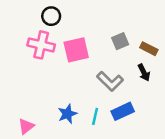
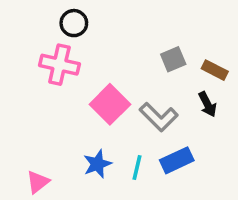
pink square: (76, 50) -> (110, 104), moved, turned -32

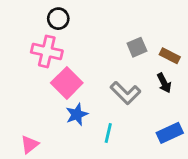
pink square: (110, 104) -> (67, 83), moved
blue rectangle: (177, 160) -> (170, 133), moved
blue star: (97, 164) -> (77, 114), moved

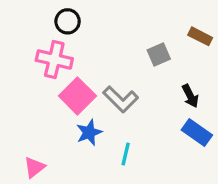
brown rectangle: (170, 56) -> (200, 36), moved
gray L-shape: (125, 93) -> (121, 99), moved
blue rectangle: (170, 133) -> (197, 132), moved, turned 60

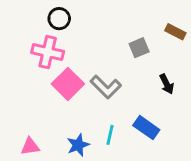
blue star: (89, 132) -> (78, 145), moved
blue rectangle: (197, 132) -> (146, 128), moved
pink triangle: (34, 167) -> (30, 146), turned 30

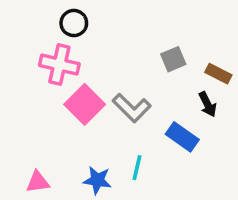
brown rectangle: (175, 32) -> (218, 74), moved
blue rectangle: (146, 128) -> (182, 137), moved
blue star: (78, 145) -> (97, 180), turned 30

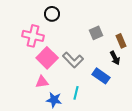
black circle: (74, 23) -> (52, 14), moved
brown rectangle: (218, 74) -> (121, 41), turned 40
pink triangle: (38, 182) -> (42, 82), moved

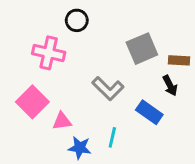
gray square: (96, 33) -> (142, 49), size x1.5
brown rectangle: (121, 41) -> (179, 60), turned -64
pink square: (47, 58) -> (32, 102), moved

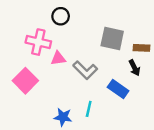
gray square: (142, 49) -> (112, 38), turned 35
pink triangle: (62, 121) -> (58, 58), moved

